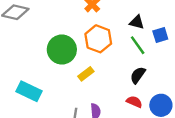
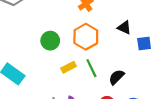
green line: (138, 45) -> (91, 68), moved
green circle: (62, 50) -> (50, 41), size x0.7

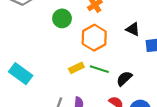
green circle: (50, 41) -> (62, 18), moved
green line: (91, 68) -> (99, 69), turned -48

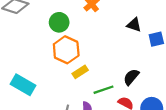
orange hexagon: (94, 38) -> (66, 50), moved
green line: (99, 69) -> (103, 90), moved, turned -30

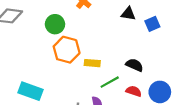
yellow rectangle: (80, 72) -> (92, 63), moved, turned 48
black semicircle: (131, 77) -> (134, 65), turned 84

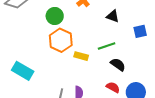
black triangle: (128, 14) -> (113, 16), moved
green line: (110, 82) -> (107, 46), moved

